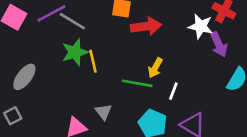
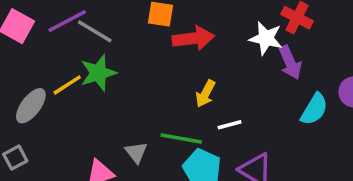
yellow line: (93, 61) -> (67, 85), moved, turned 70
green line: (137, 83) -> (181, 139), moved
white line: (173, 91) -> (230, 125), turned 54

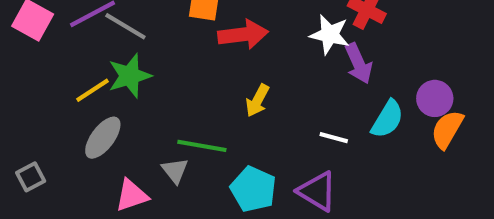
gray ellipse: (31, 106) -> (103, 138), moved
white line: (230, 125) -> (334, 138), moved, turned 30
green line: (181, 139) -> (202, 146), moved

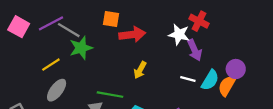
green star: (130, 76) -> (81, 48), moved
orange semicircle: (447, 129) -> (227, 86), moved
white line: (334, 138) -> (188, 79), moved

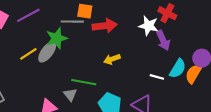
gray line: (69, 30) -> (72, 22), moved, turned -30
yellow arrow: (140, 70) -> (112, 59), turned 42
white line: (188, 79) -> (157, 77), moved
gray ellipse: (57, 90) -> (47, 52), moved

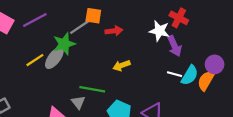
gray line: (72, 22) -> (80, 27), turned -35
red arrow: (105, 26) -> (114, 31), size x0.7
white line: (157, 77) -> (174, 74), moved

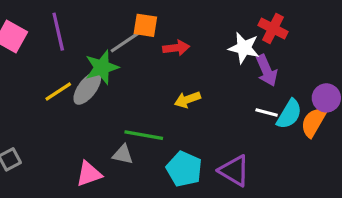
purple line: (35, 20) -> (58, 32), turned -75
gray triangle: (78, 102) -> (123, 154), turned -40

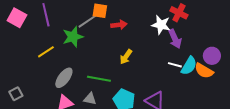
gray ellipse: (87, 88) -> (64, 78), moved
yellow arrow: (187, 100) -> (126, 57), turned -35
orange semicircle: (313, 122) -> (204, 71), turned -90
gray triangle: (123, 154) -> (90, 99), moved

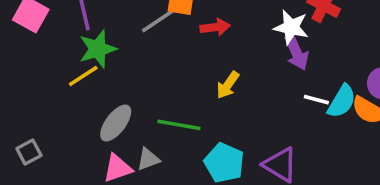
green star: (73, 37) -> (98, 49), moved
purple arrow: (175, 39) -> (296, 53), moved
gray triangle: (90, 99) -> (148, 159), moved, turned -32

